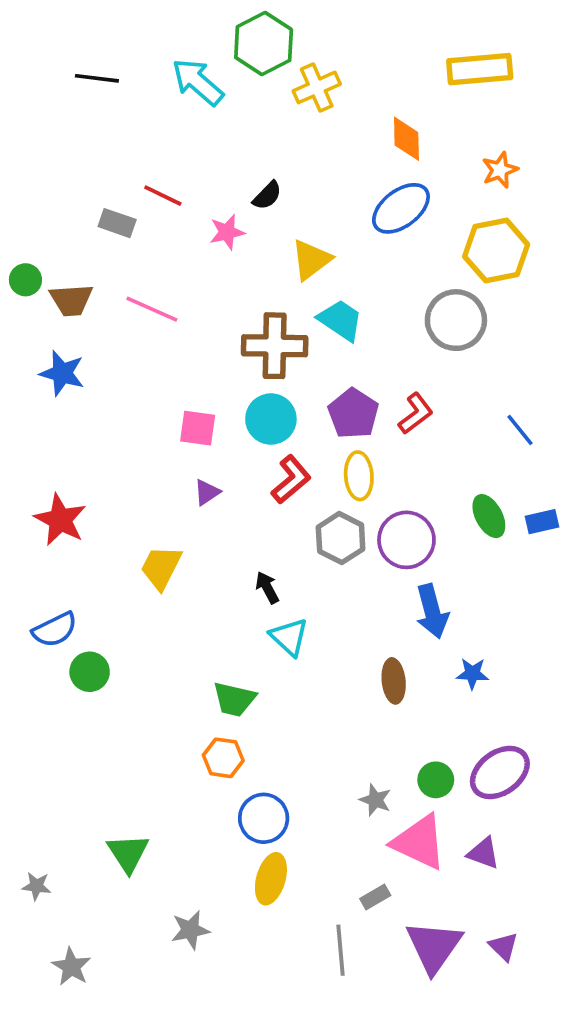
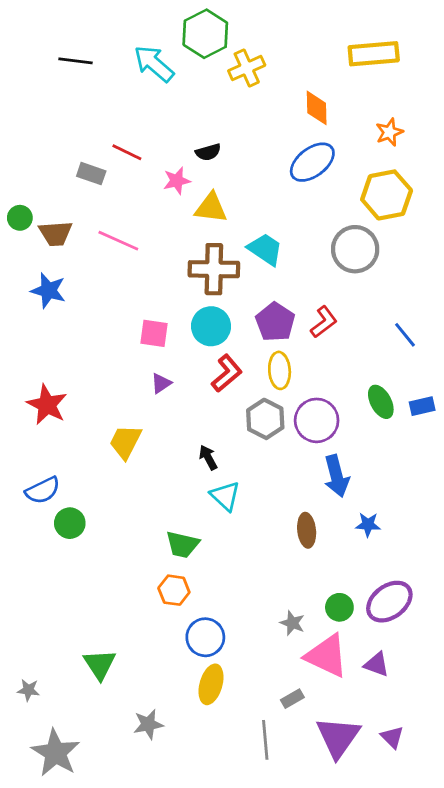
black semicircle: (267, 196) -> (208, 152), turned 30
yellow triangle: (311, 260) -> (211, 208), moved, turned 44
gray star: (71, 967) -> (56, 753), size x1.6

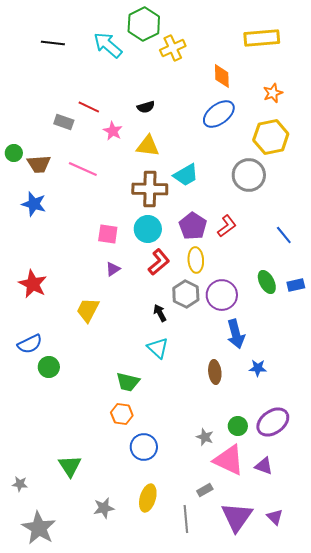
pink star: (177, 181) -> (113, 131), moved, turned -30
cyan trapezoid: (265, 249) -> (186, 175), turned 116
black arrow: (208, 457) -> (160, 313), moved
yellow ellipse: (211, 684) -> (148, 498), moved

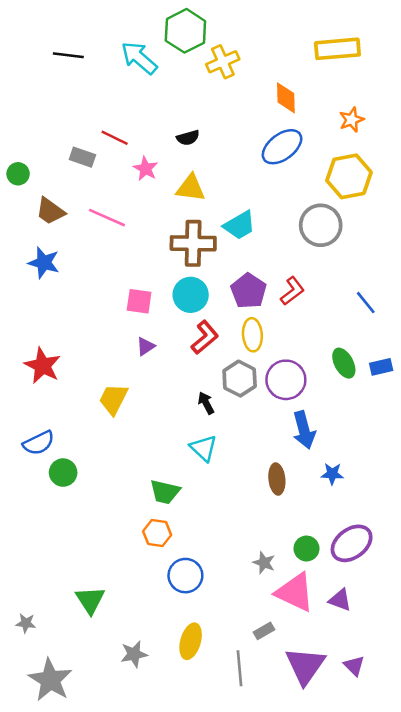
green circle: (14, 153) -> (18, 174), moved
brown trapezoid: (39, 164) -> (50, 211), turned 40

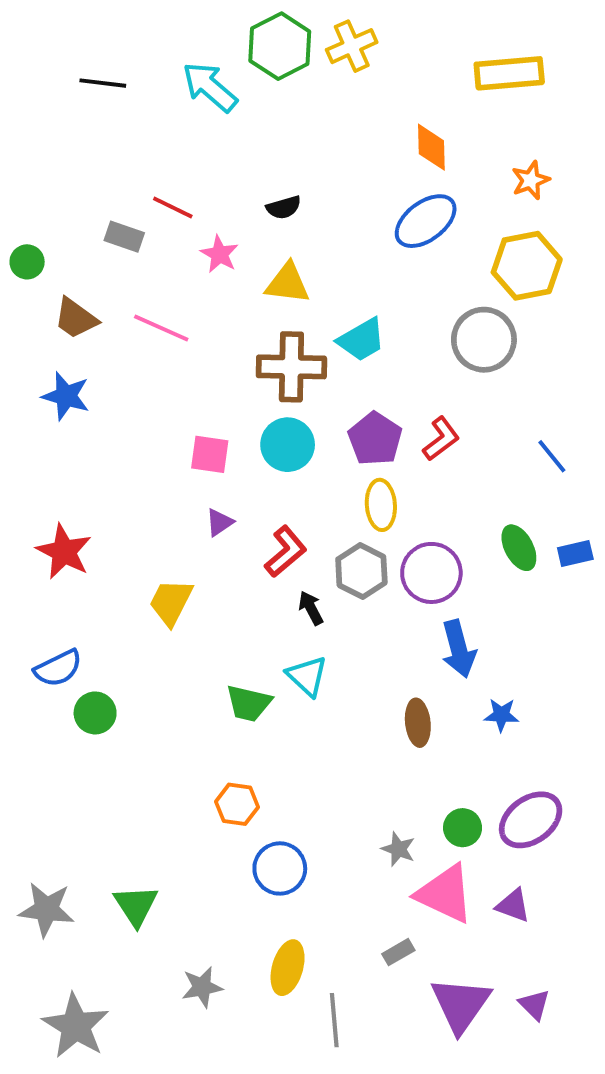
yellow cross: (223, 62) -> (352, 46), moved
red L-shape: (205, 337) -> (286, 552), moved
green trapezoid: (165, 492) -> (249, 703), moved
gray star: (26, 623) -> (46, 909), moved, size x1.8
gray line: (240, 668) -> (334, 1020), moved

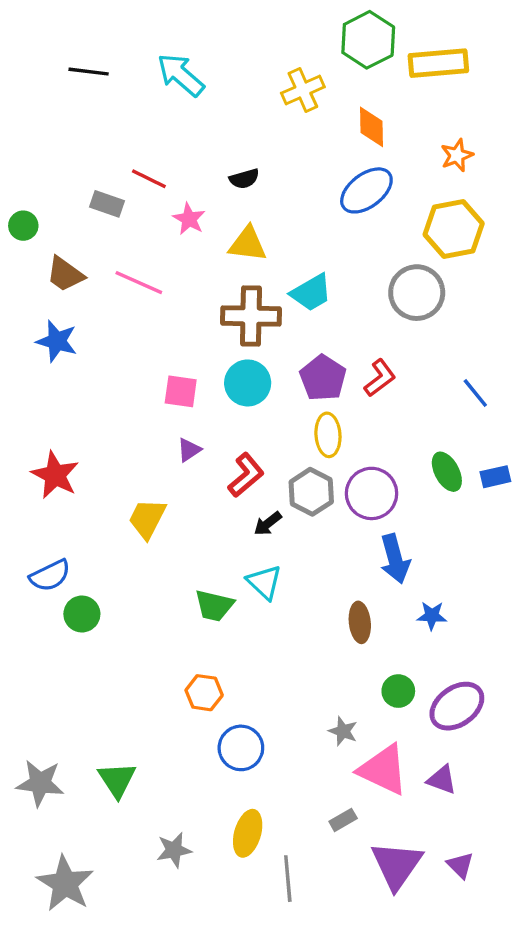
green hexagon: (280, 46) -> (368, 40), moved
yellow cross: (352, 46) -> (303, 90), moved
black arrow: (311, 608) -> (268, 524), turned -100
green circle: (463, 828) -> (398, 691), moved

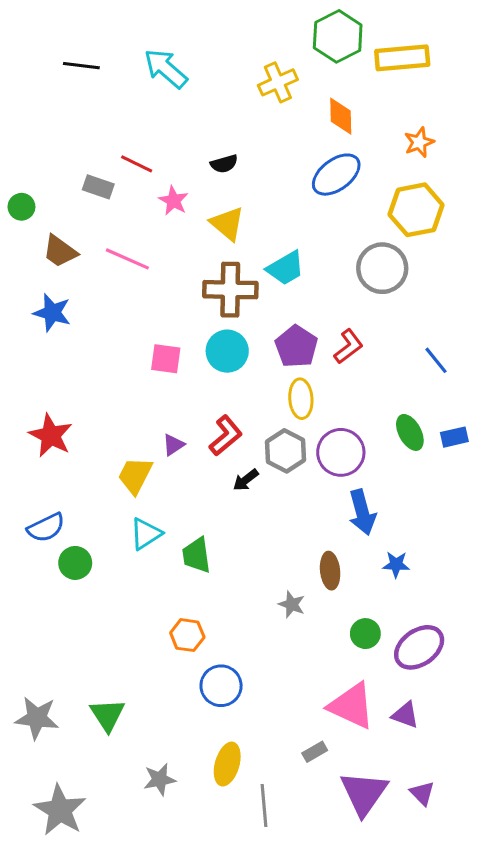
yellow triangle: (248, 244) -> (227, 224), turned 33
purple triangle: (189, 450) -> (173, 445), moved
cyan triangle: (264, 582) -> (146, 534), moved, turned 44
green trapezoid: (214, 606) -> (196, 555), turned 69
gray star: (343, 731) -> (292, 604), moved

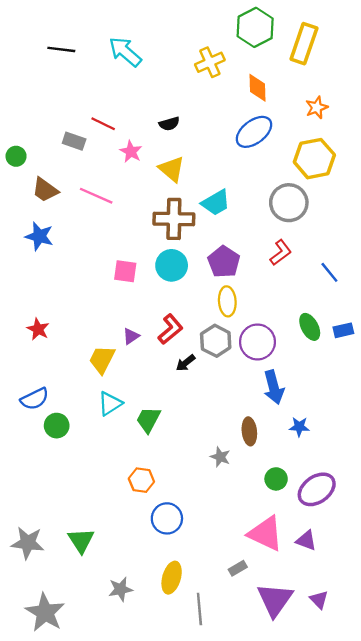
yellow rectangle: (402, 58) -> (304, 44), turned -66
red L-shape: (348, 346) -> (281, 253), moved
red star: (51, 436) -> (38, 329), size x0.7
green trapezoid: (196, 555) -> (148, 420), turned 36

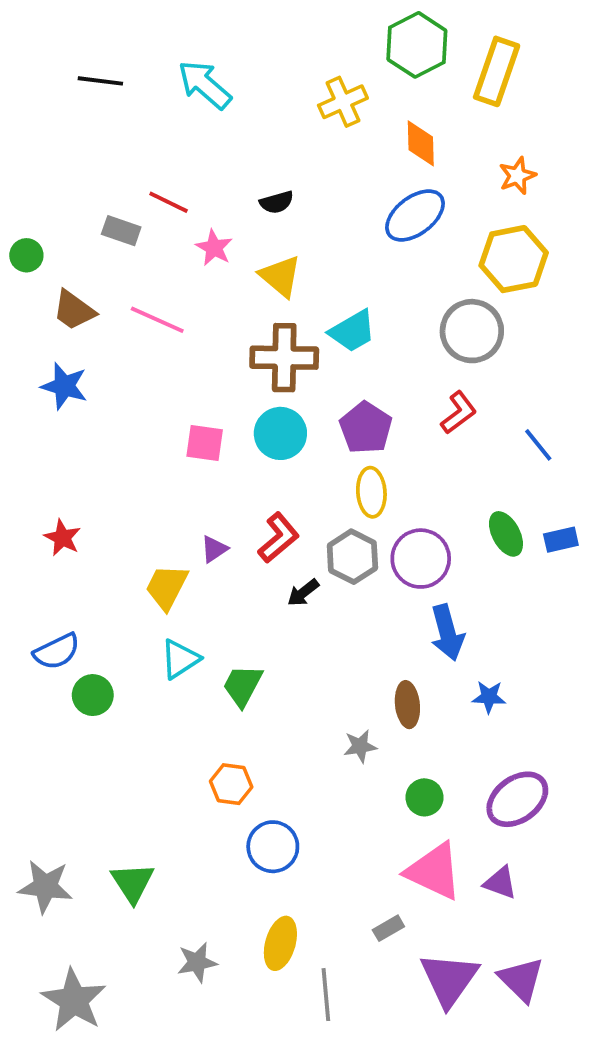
gray star: (220, 457) -> (360, 746), turned -30
green circle: (276, 479) -> (424, 797), moved
purple triangle: (319, 600) -> (521, 979), size x1.5

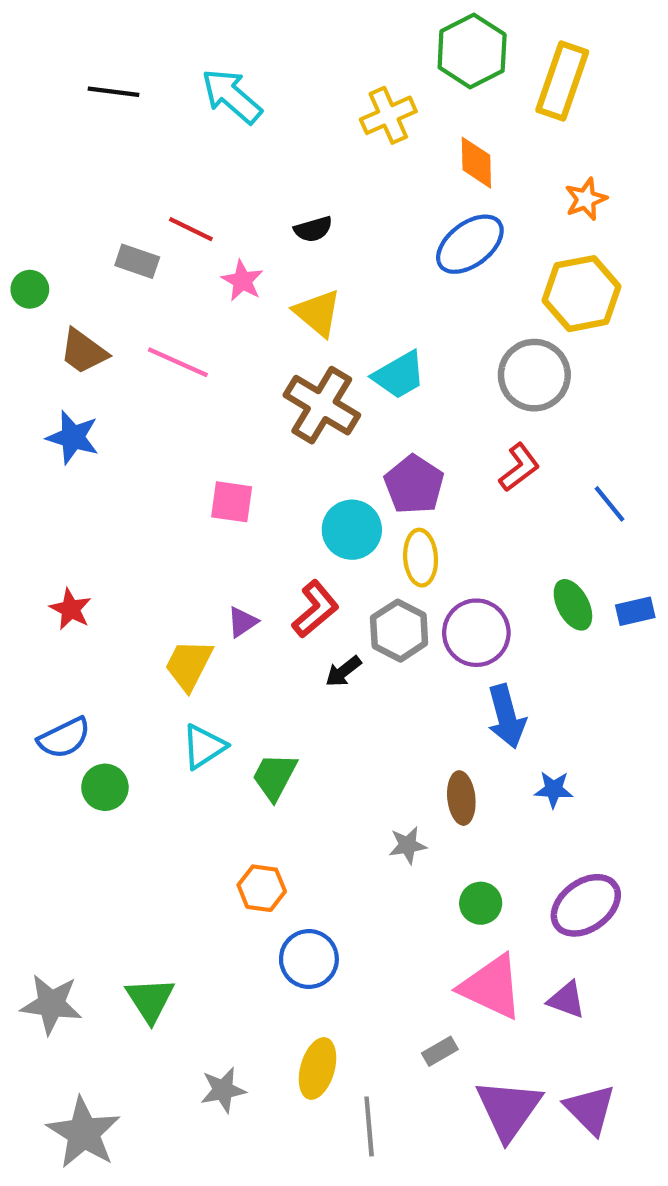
brown cross: (284, 358) -> (322, 405), turned 30
cyan circle: (280, 433) -> (352, 530), moved

